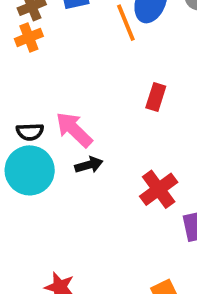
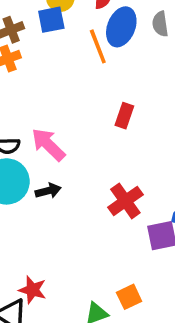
black arrow: (89, 165) -> (48, 191), moved

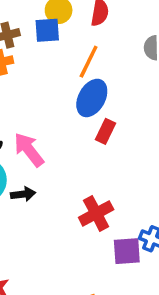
blue ellipse: (121, 27) -> (92, 98), moved
orange line: (98, 46) -> (89, 62), turned 40

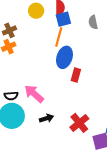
blue square: (47, 30) -> (63, 19), moved
black arrow: (23, 194) -> (46, 118), moved

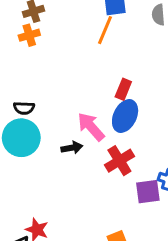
blue ellipse: (65, 57) -> (125, 116), moved
pink arrow: (34, 94) -> (91, 127), moved

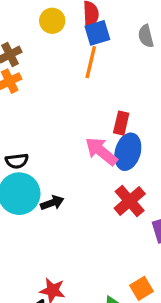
pink arrow: (91, 127) -> (101, 151), moved
black arrow: (72, 148) -> (52, 203), moved

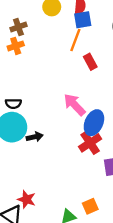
red rectangle: (121, 123) -> (90, 62), moved, turned -49
blue ellipse: (128, 152) -> (94, 123), moved

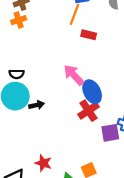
red rectangle: (90, 62) -> (89, 35), turned -48
blue ellipse: (94, 123) -> (92, 92), turned -50
red star: (27, 199) -> (43, 163), moved

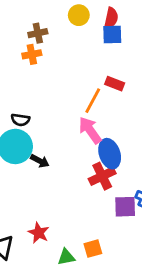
orange line: (75, 14) -> (93, 101), moved
black arrow: (37, 105) -> (40, 161), turned 32

